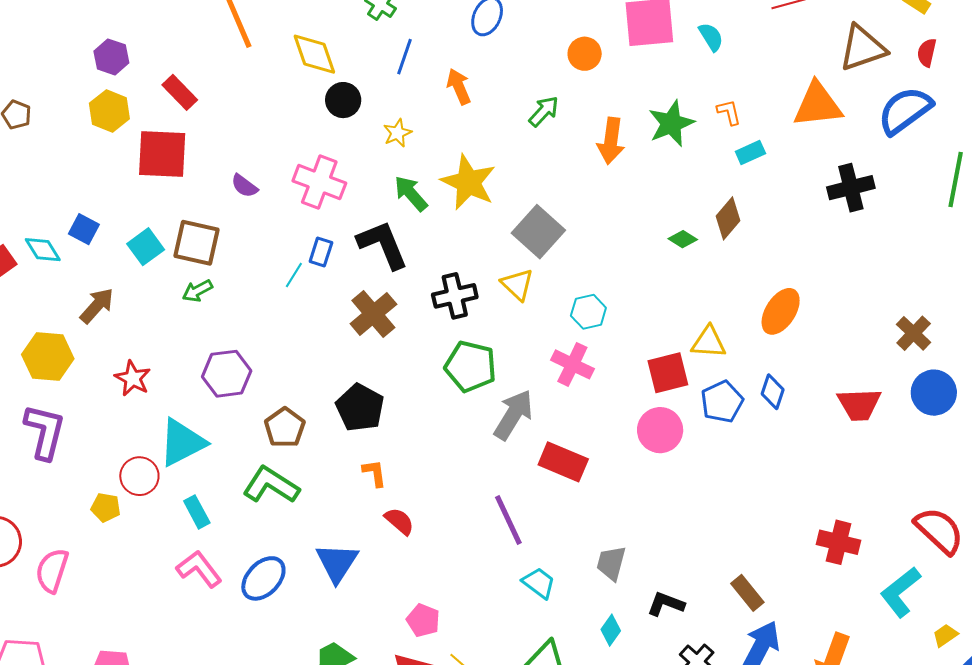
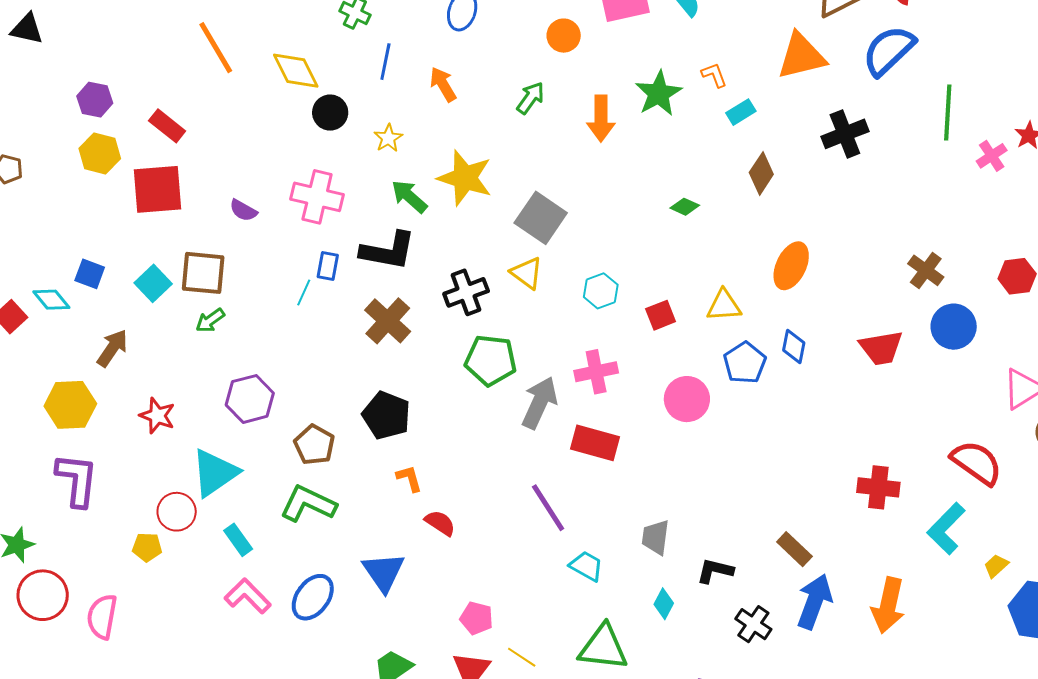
brown diamond: (728, 218) -> (761, 173), moved
black L-shape: (383, 245) -> (388, 251), turned 130
pink cross: (572, 364) -> (596, 372), moved, turned -30
red square: (668, 373) -> (661, 315), moved, size x0.7

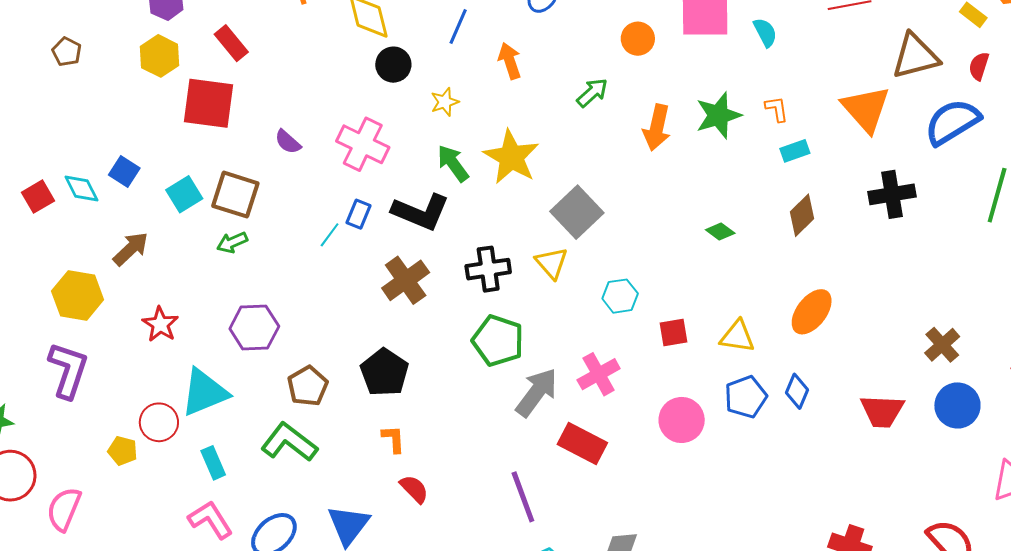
orange triangle: (801, 56) -> (866, 109), turned 50
pink cross: (596, 372) -> (599, 374), turned -30

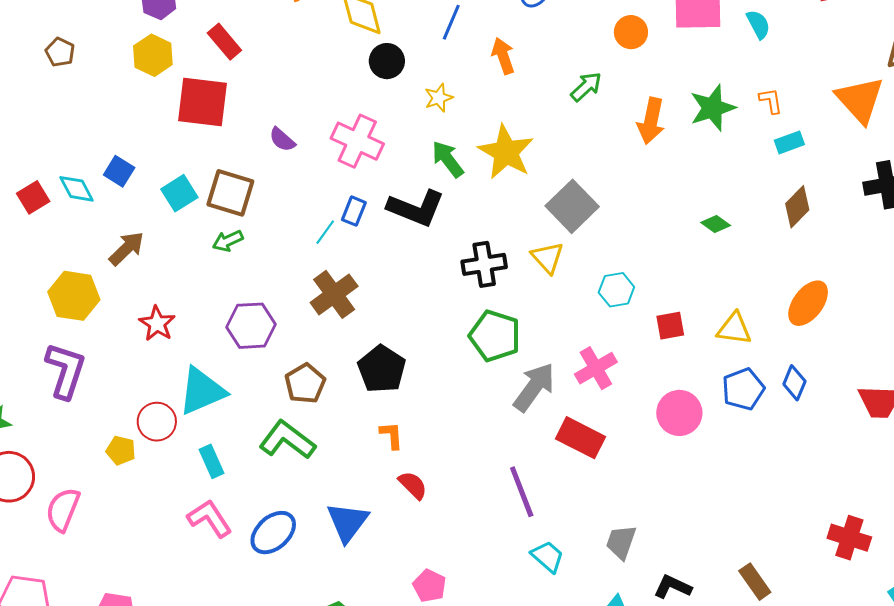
brown cross: (406, 280) -> (334, 294), moved

